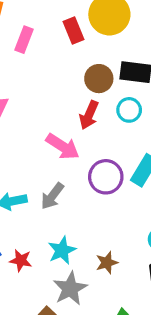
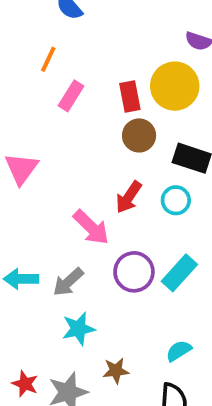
brown circle: (99, 79) -> (139, 135), moved
cyan star: (62, 250) -> (78, 329), moved
red star: (21, 260) -> (25, 384), moved

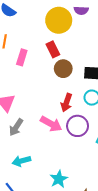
yellow circle: (175, 86) -> (59, 20), moved
purple circle: (134, 272) -> (78, 126), moved
gray arrow: (68, 282) -> (16, 127), moved

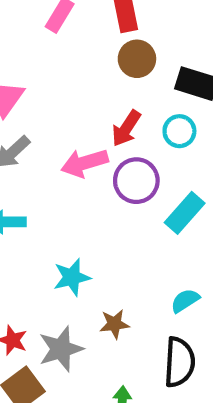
pink arrow: (51, 124) -> (84, 163), turned 120

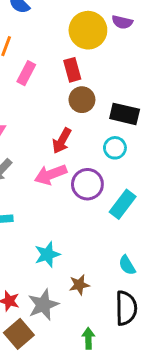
red arrow: (126, 128) -> (62, 141), moved
cyan semicircle: (185, 301) -> (127, 265), turned -84

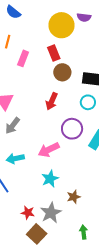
pink arrow: (51, 175) -> (49, 150), moved

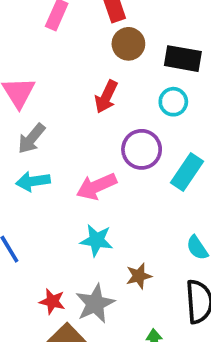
cyan arrow: (15, 158) -> (33, 181), moved
cyan star: (50, 179) -> (97, 240), turned 30

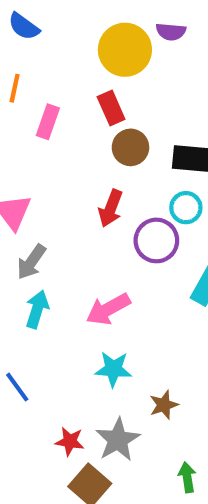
purple circle: (142, 149) -> (156, 240), moved
cyan arrow: (33, 181) -> (37, 309), turned 120

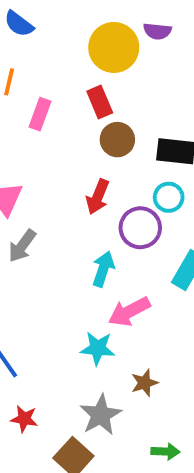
cyan arrow: (37, 309) -> (103, 269), moved
pink arrow: (108, 309) -> (129, 312), moved
red star: (70, 441) -> (24, 419), moved
green arrow: (187, 477) -> (165, 451), turned 100

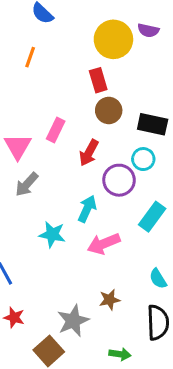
pink rectangle: (40, 114) -> (56, 130), moved
cyan star: (98, 348) -> (52, 234), moved

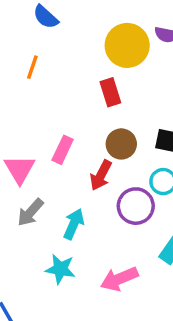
brown circle: (109, 110) -> (121, 144), moved
cyan arrow: (87, 209) -> (74, 224), moved

